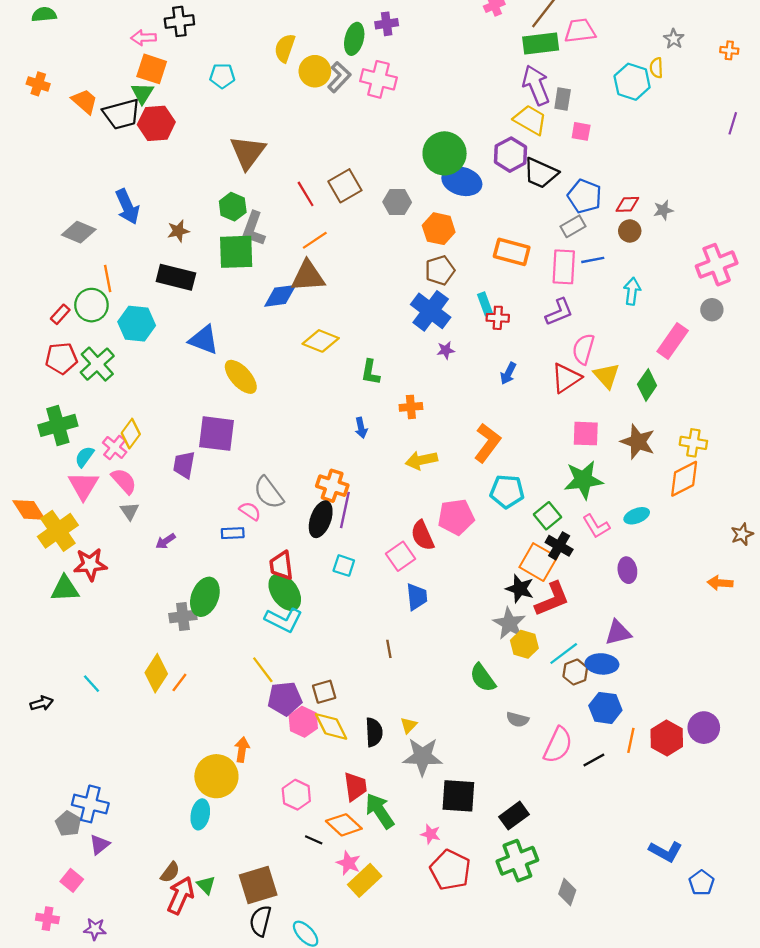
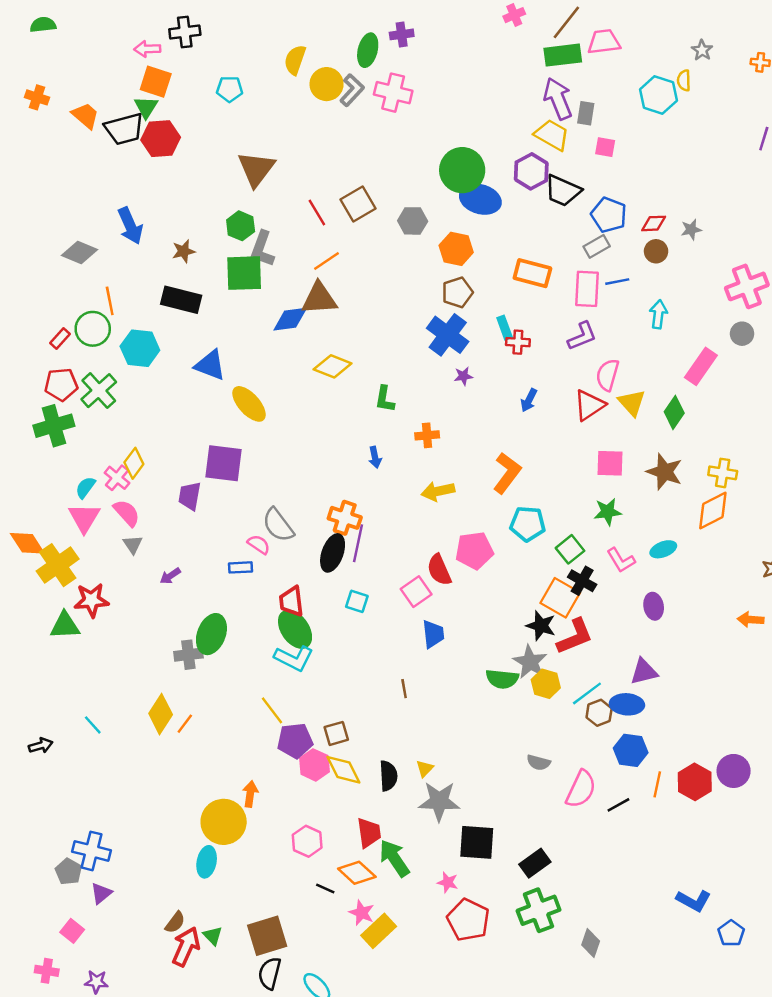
green cross: (58, 425) -> (54, 426), moved
green star: (583, 480) -> (608, 512), size x0.7
green semicircle: (483, 678) -> (502, 679), moved, turned -48

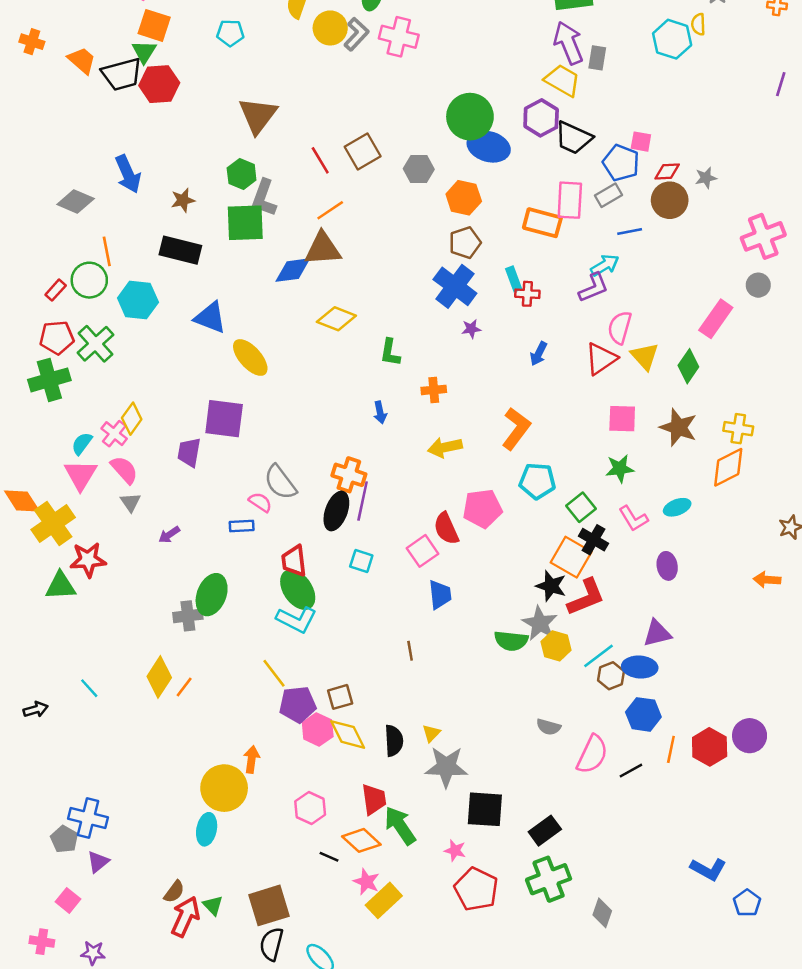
pink square: (605, 147) -> (641, 142), moved
brown circle: (656, 251) -> (670, 200), size x1.5
pink rectangle: (587, 289) -> (570, 200), moved
cyan arrow: (658, 314) -> (605, 265), moved, turned 52

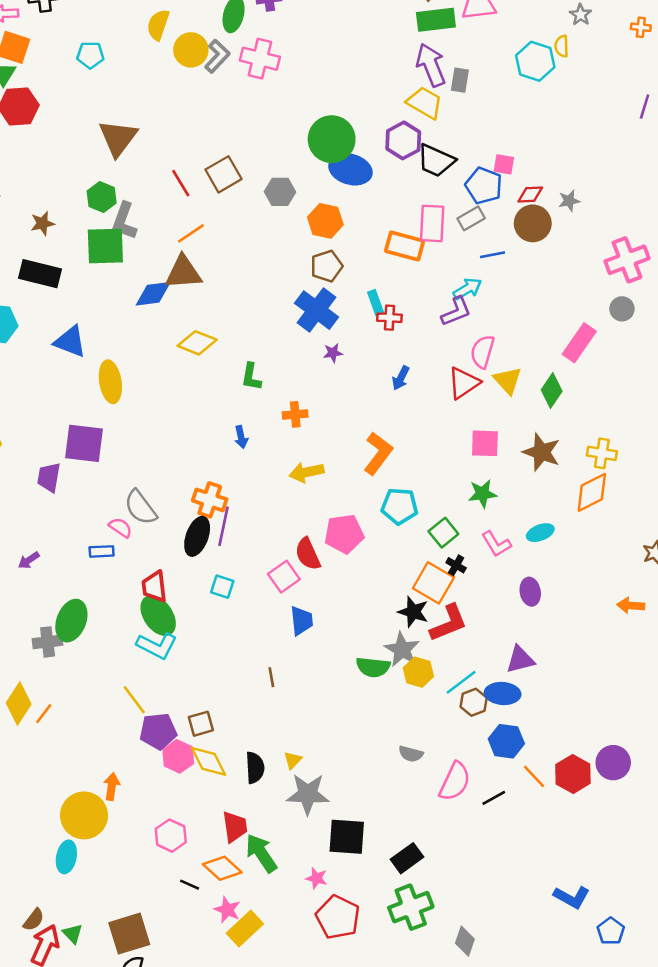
yellow ellipse: (250, 357) -> (110, 382), turned 33
black cross: (594, 540) -> (456, 565), size x0.7
orange line: (671, 749) -> (534, 776), turned -55

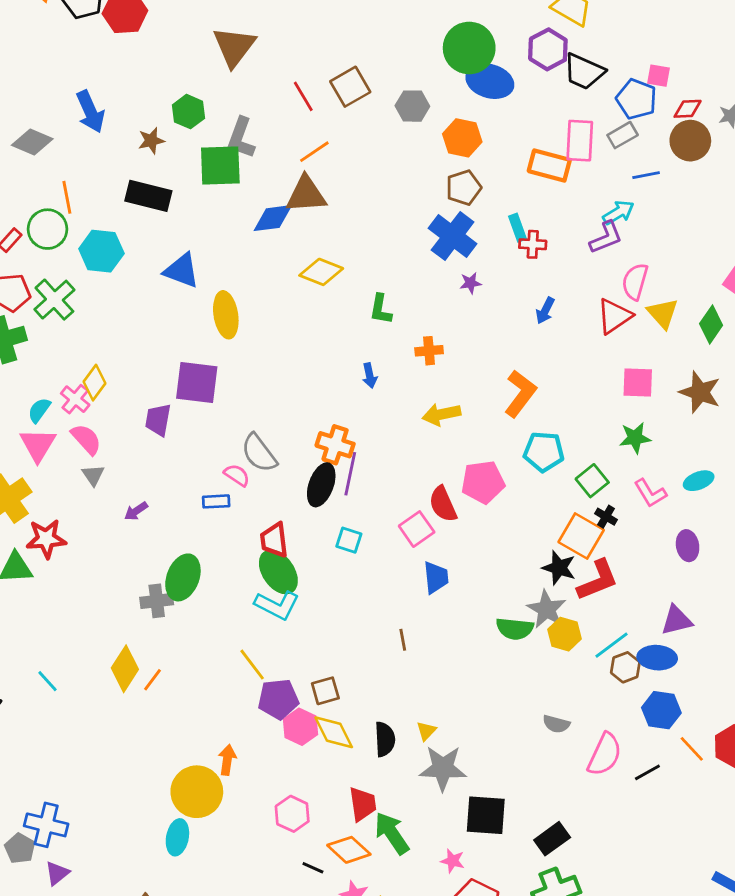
green hexagon: (102, 197) -> (189, 112), moved

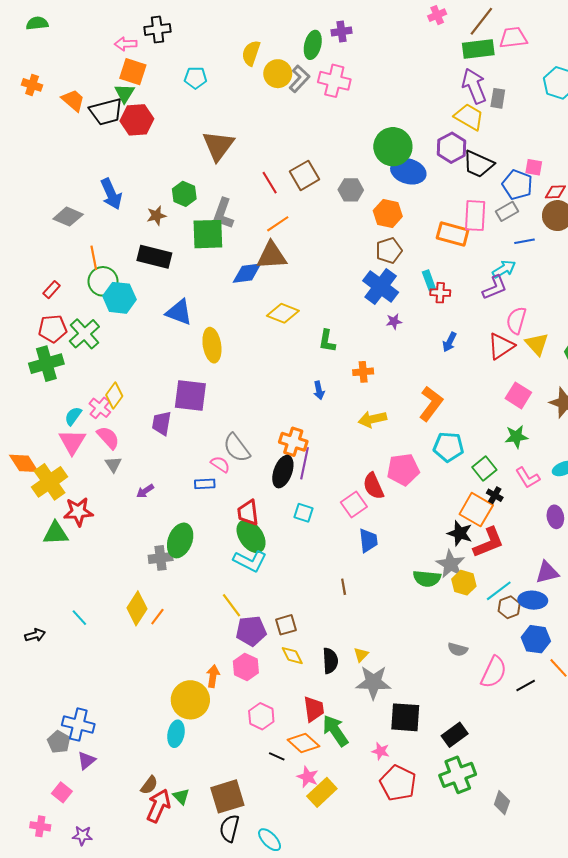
green circle: (48, 229) -> (103, 281), moved
pink square: (638, 383) -> (518, 395), turned 30
pink hexagon: (300, 727) -> (246, 667), moved
yellow diamond: (334, 732) -> (292, 656), size x0.7

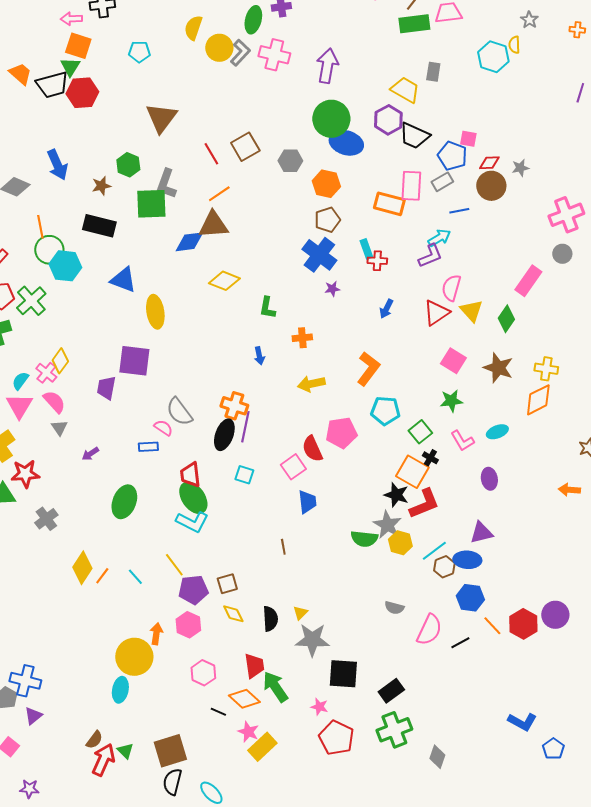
purple arrow: (474, 86) -> (327, 66), moved, turned 32
gray cross: (161, 558) -> (46, 519), moved, turned -30
cyan line: (79, 618) -> (135, 577), moved

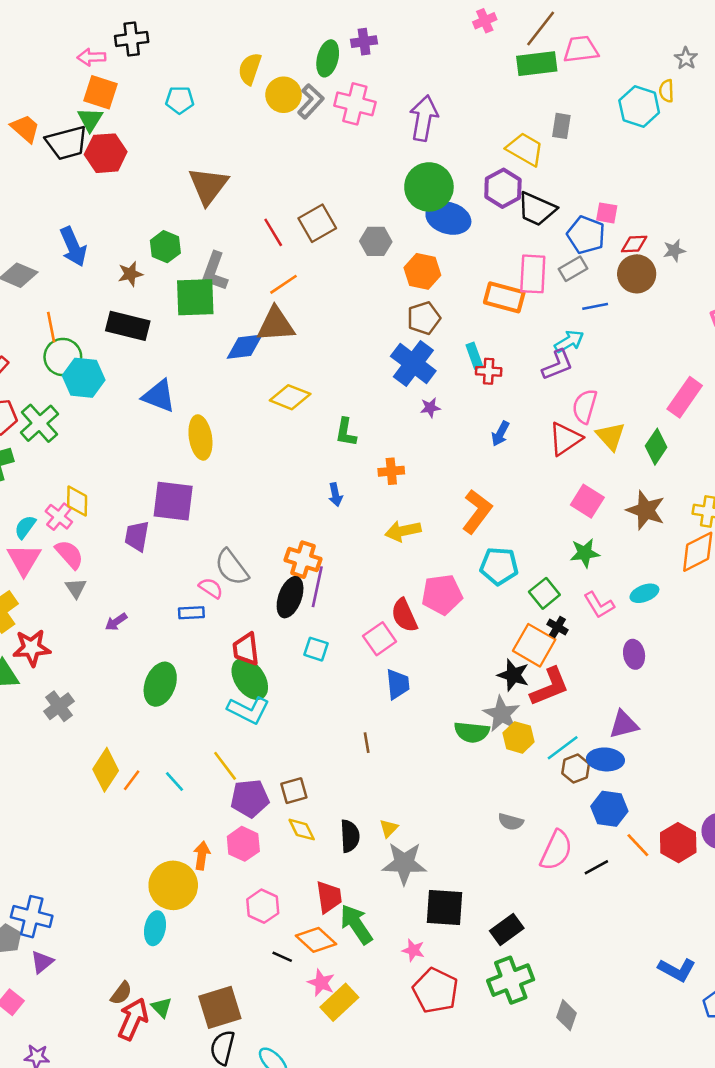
yellow diamond: (60, 361) -> (77, 501), turned -35

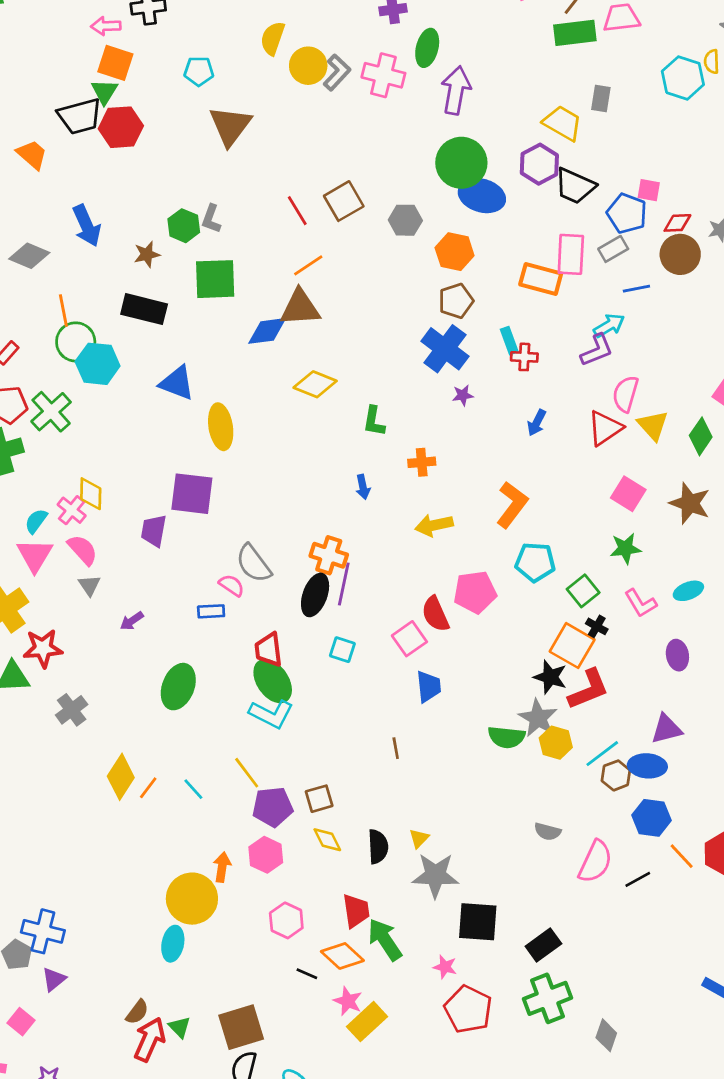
green ellipse: (328, 58) -> (427, 48), moved
orange trapezoid: (25, 129) -> (32, 155), moved
brown triangle: (208, 186) -> (230, 126), moved
gray L-shape: (215, 271) -> (211, 219), moved, size x0.7

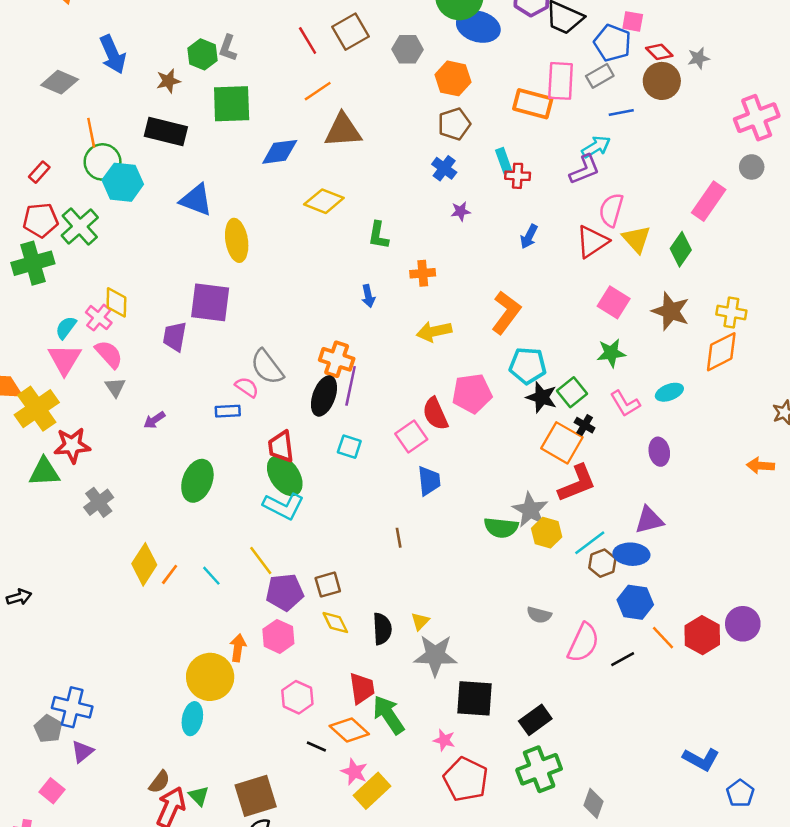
red diamond: (677, 223) -> (659, 52), turned 48
brown triangle: (300, 308) -> (343, 130), moved
blue cross: (445, 349) -> (444, 168), size x0.6
black star: (550, 677) -> (542, 397), moved

